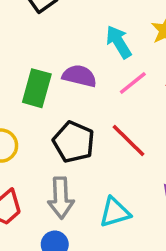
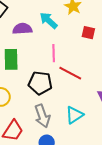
purple semicircle: (79, 76) -> (22, 29), moved
pink line: (133, 83) -> (54, 53), moved, turned -36

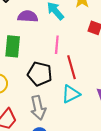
red line: (70, 73) -> (72, 67), turned 40
cyan triangle: (74, 115) -> (71, 94), moved

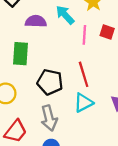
pink line: (57, 45) -> (84, 35), moved

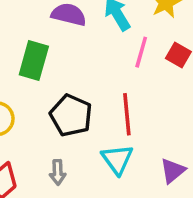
cyan triangle: (83, 103) -> (117, 159), turned -50
gray arrow: (49, 118) -> (58, 172), size x0.6

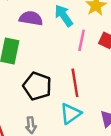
cyan triangle: (117, 159) -> (71, 114), turned 35

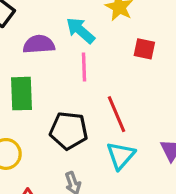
pink line: (82, 40) -> (84, 67), moved

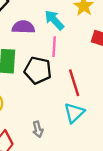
black pentagon: (69, 131) -> (38, 70), moved

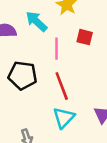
pink line: (54, 47) -> (56, 49), moved

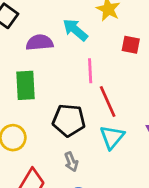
pink line: (56, 49) -> (90, 71), moved
black pentagon: (23, 75) -> (69, 120), moved

